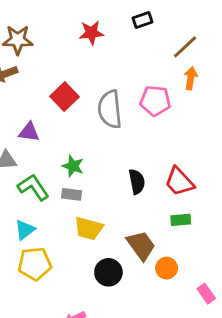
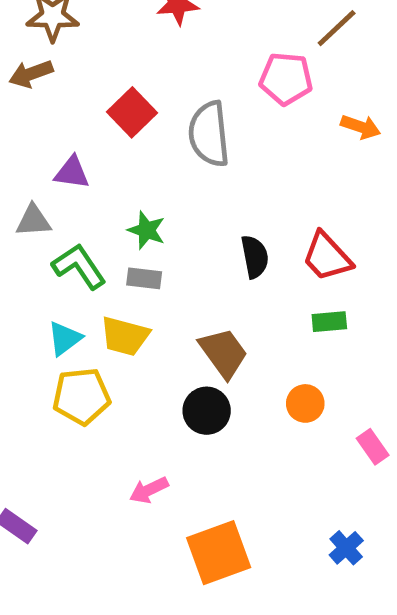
orange arrow: (191, 78) -> (361, 127), moved, turned 100
pink pentagon: (155, 101) -> (286, 79), moved
yellow trapezoid: (89, 228) -> (125, 336), moved
brown trapezoid: (141, 245) -> (223, 353), moved

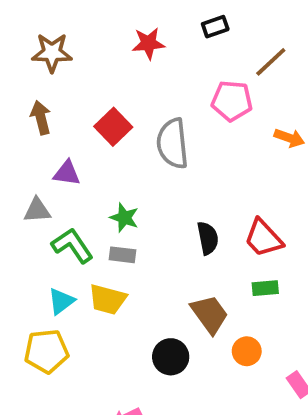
brown arrow: (31, 74) -> (41, 118), moved, turned 96
brown trapezoid: (223, 353) -> (210, 314), moved
yellow pentagon: (81, 396) -> (46, 351), moved

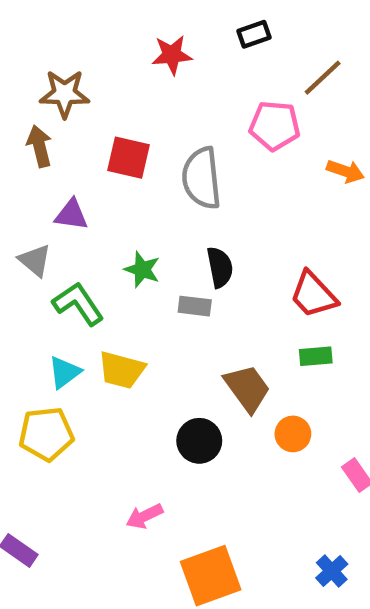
brown star: (52, 53) -> (65, 94), moved
red square: (113, 127) -> (128, 158), turned -33
gray triangle: (37, 210) -> (35, 260), turned 44
black semicircle: (208, 238) -> (220, 267), moved
gray rectangle: (122, 255) -> (195, 306), moved

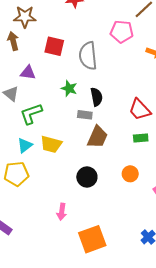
green star: (142, 270) -> (69, 88), moved
green L-shape: (78, 304) -> (31, 114), turned -75
brown trapezoid: (247, 388) -> (97, 137), moved, turned 60
pink arrow: (144, 516) -> (62, 212), turned -56

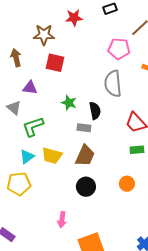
brown star: (25, 17) -> (44, 35), moved
gray semicircle: (88, 56) -> (113, 84), moved
brown trapezoid: (97, 137) -> (85, 156), moved

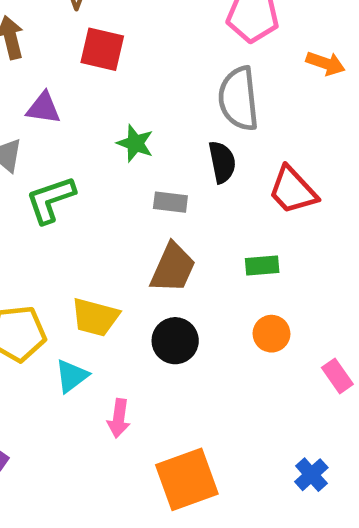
black semicircle: (95, 111) -> (222, 162), moved
green rectangle: (137, 150) -> (262, 266), moved
yellow trapezoid: (52, 156) -> (95, 317), moved
cyan triangle: (27, 157) -> (72, 376), moved

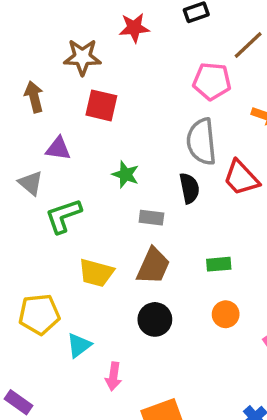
red trapezoid: (293, 190) -> (241, 178), moved
yellow trapezoid: (95, 317) -> (96, 273), moved

